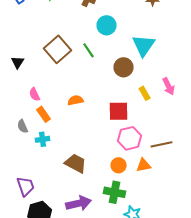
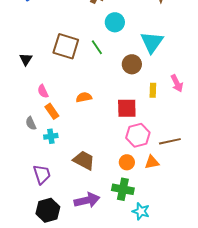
brown square: (58, 49) -> (66, 46), turned -32
yellow rectangle: (145, 93) -> (153, 90), turned 32
purple trapezoid: (26, 186) -> (42, 174), moved

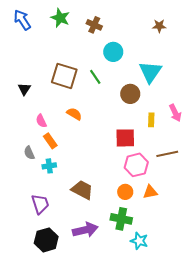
orange semicircle: (84, 97) -> (74, 114), moved, turned 42
brown line: (170, 141) -> (167, 154), moved

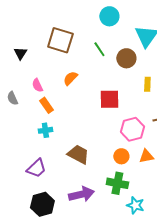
green line: (95, 77) -> (99, 49), moved
orange semicircle: (74, 114) -> (70, 78), turned -77
red square: (125, 138) -> (109, 99), moved
gray semicircle: (29, 153) -> (12, 98), moved
purple trapezoid: (40, 204) -> (36, 168), turned 65

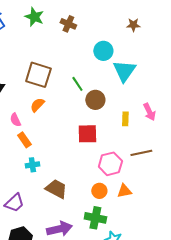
cyan circle: (109, 16) -> (103, 51), moved
brown circle: (126, 58) -> (95, 100), moved
orange semicircle: (70, 78) -> (37, 105), moved
cyan cross: (45, 130) -> (32, 165), moved

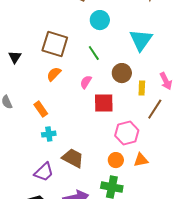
cyan circle: (103, 51) -> (100, 20), moved
brown circle: (95, 100) -> (122, 73), moved
pink semicircle: (15, 120) -> (86, 82), moved, turned 56
brown line: (141, 153) -> (155, 109), moved, turned -45
purple trapezoid: (14, 203) -> (44, 172), moved

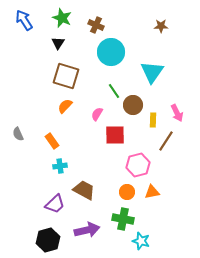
cyan circle: (100, 20) -> (111, 52), size x1.4
green line: (94, 53) -> (114, 91), moved
black triangle: (15, 57) -> (58, 43), moved

